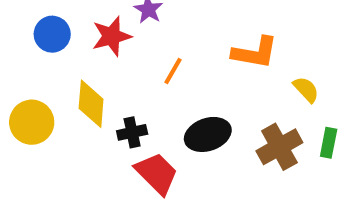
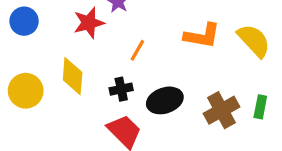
blue circle: (52, 34) -> (24, 21), moved
yellow semicircle: (306, 89) -> (254, 41), moved, size x1.6
black cross: (132, 132) -> (121, 89), moved

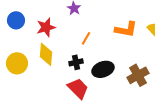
red star: (89, 23) -> (46, 27), moved

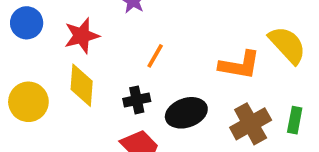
orange L-shape: (126, 29) -> (240, 65), moved

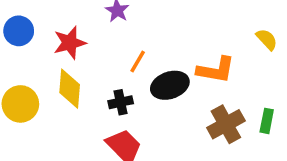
yellow semicircle: (287, 45) -> (267, 39), moved, size x0.6
black ellipse: (186, 113) -> (170, 85), moved

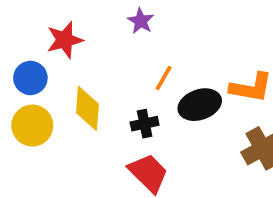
blue circle: (19, 31) -> (30, 78), moved
red star: (70, 43) -> (65, 40), moved

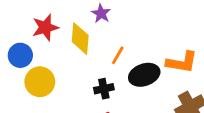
yellow diamond: (87, 108) -> (80, 39), moved
yellow circle: (32, 126) -> (40, 82), moved

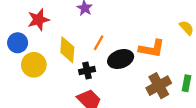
yellow diamond: (80, 39) -> (67, 50), moved

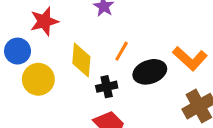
orange L-shape: (152, 49) -> (190, 58), turned 32

